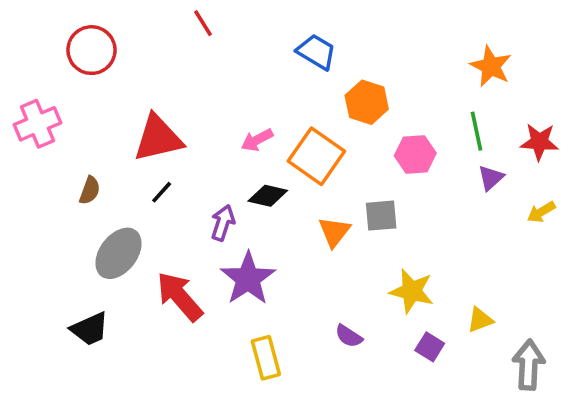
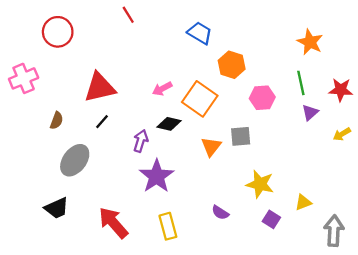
red arrow: (180, 297) -> (113, 223), moved

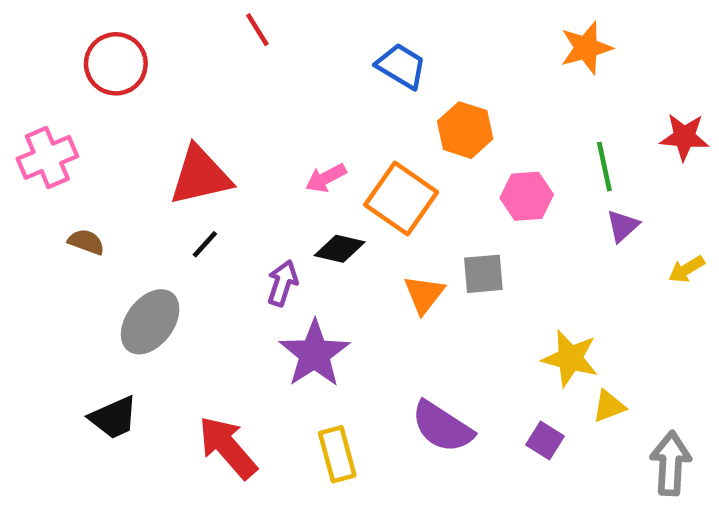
orange star: (310, 42) -> (586, 48), moved, turned 30
red star: (341, 90) -> (684, 137), moved
brown semicircle: (57, 120) -> (86, 242), moved, turned -90
yellow star: (260, 184) -> (570, 358), moved
purple semicircle: (220, 213) -> (442, 427), size x1.8

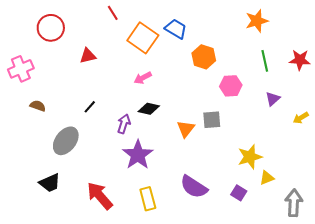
green line: (604, 167) -> (265, 61), moved
red triangle: (200, 176) -> (88, 56), moved, size x0.6
orange square: (401, 199) -> (143, 38), moved
yellow star: (570, 358) -> (250, 157), turned -30

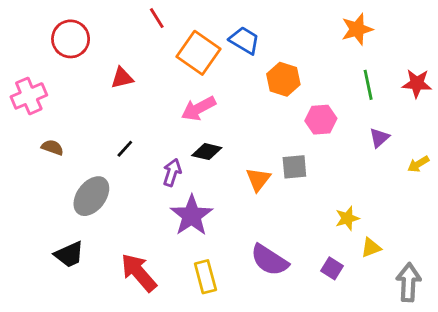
pink arrow: (143, 78) -> (198, 108), size x1.4
yellow star: (250, 157) -> (347, 218), size x0.7

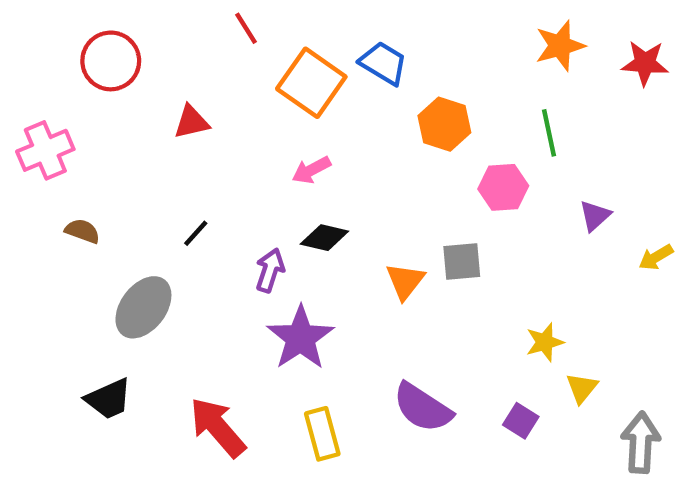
red star: (417, 83) -> (645, 63), moved
green line: (368, 85) -> (549, 133), moved
pink arrow: (198, 108) -> (311, 170), size x0.7
yellow triangle: (371, 248) -> (582, 388), turned -30

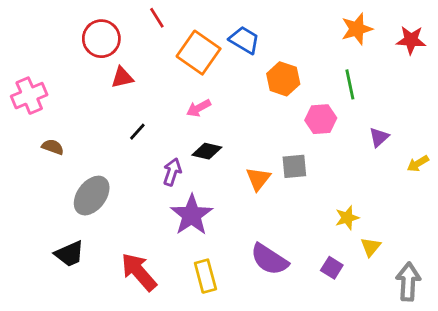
red circle: (111, 61) -> (101, 39), moved
black line: (196, 233) -> (137, 132), moved

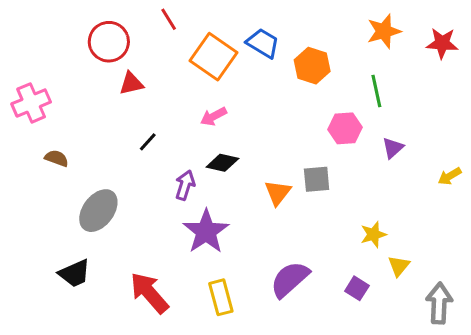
orange hexagon: (283, 79) -> (312, 66), moved
purple triangle: (379, 137) -> (393, 148), moved
purple semicircle: (269, 259) -> (290, 279), turned 105

